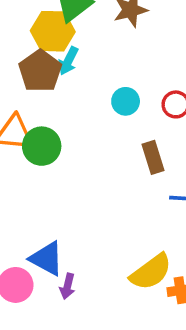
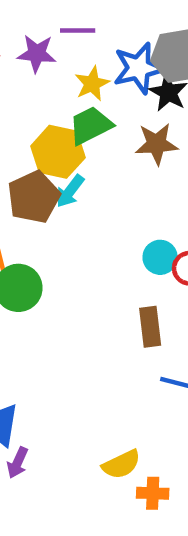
cyan circle: (126, 101) -> (160, 257), moved
yellow semicircle: (151, 272) -> (121, 464), size x0.7

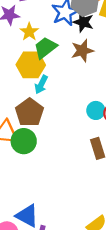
yellow star: (92, 84) -> (29, 32), moved
brown pentagon: (34, 197) -> (29, 112), moved

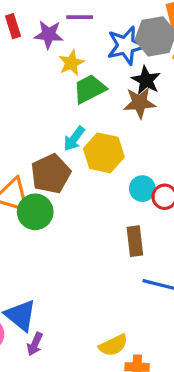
black star: (83, 22) -> (146, 80), moved
yellow hexagon: (31, 65) -> (104, 153), moved

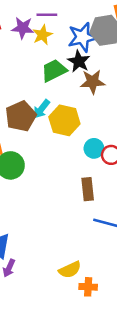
yellow star: (71, 63) -> (42, 35), moved
black star: (146, 80) -> (79, 61), moved
brown pentagon: (51, 174) -> (21, 116), moved

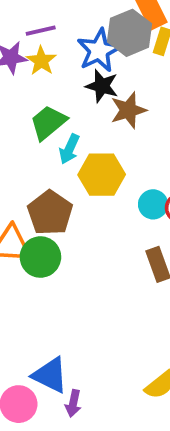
green trapezoid: (54, 71) -> (48, 122), moved
cyan arrow: (41, 109) -> (69, 149), moved
brown pentagon: (21, 116) -> (50, 213), moved

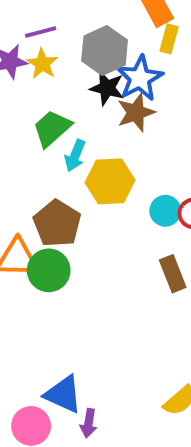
gray hexagon: (130, 33) -> (105, 50), moved
blue star: (99, 50) -> (140, 78), moved

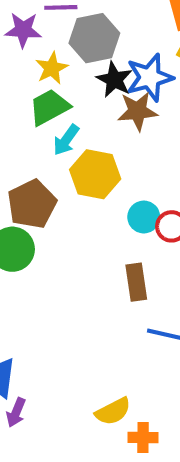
gray hexagon: (105, 50) -> (94, 38), moved
yellow star: (42, 64) -> (52, 68), moved

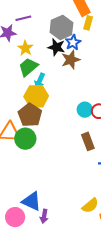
gray hexagon: (94, 38) -> (61, 28), moved
blue star: (150, 77) -> (73, 42), size x0.7
yellow hexagon: (95, 174) -> (36, 96), moved

